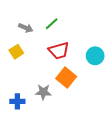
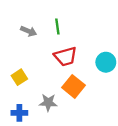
green line: (52, 24) -> (57, 26), turned -56
yellow square: (16, 52) -> (19, 77), moved

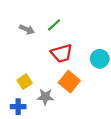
green line: (57, 26) -> (54, 25), turned 56
yellow square: (19, 77) -> (25, 82), moved

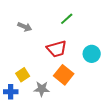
green line: (54, 25) -> (67, 19), moved
blue cross: (18, 107) -> (11, 92), moved

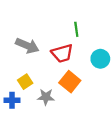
green line: (67, 19) -> (76, 29), moved, turned -56
gray arrow: (25, 27) -> (27, 46), moved, size x1.5

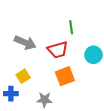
orange square: (70, 82) -> (65, 76), turned 30
gray star: (46, 97) -> (44, 100), moved

